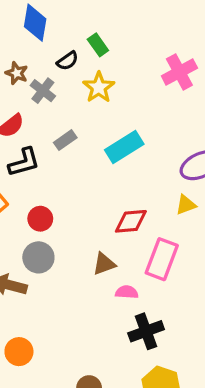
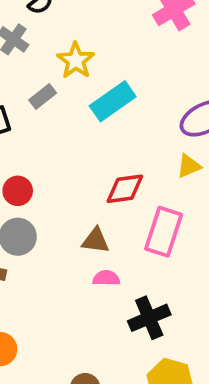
yellow star: (99, 87) -> (76, 60), moved
brown triangle: (104, 264) -> (96, 241), turned 30
pink semicircle: (127, 292) -> (106, 278), moved

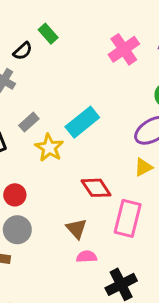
yellow star: (76, 60) -> (49, 148), moved
red diamond: (125, 189) -> (96, 188), turned 68
brown triangle: (96, 241) -> (77, 229), turned 45

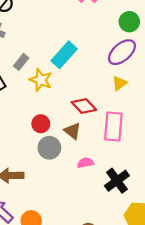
red circle: (15, 195) -> (41, 124), moved
brown triangle: (77, 229) -> (72, 131), moved
gray circle: (17, 230) -> (49, 148), moved

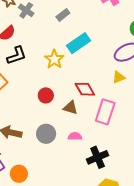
gray rectangle: (21, 62) -> (63, 15), moved
brown triangle: (72, 131) -> (70, 108), turned -35
gray circle: (49, 148) -> (46, 134), moved

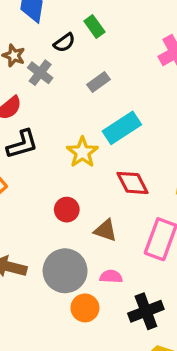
red diamond: (85, 89) -> (132, 183), moved
gray circle: (46, 134) -> (65, 271), size x1.4
orange circle: (19, 174) -> (85, 308), moved

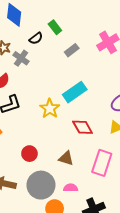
gray rectangle: (99, 82) -> (72, 50), moved
red circle: (67, 210) -> (29, 154), moved

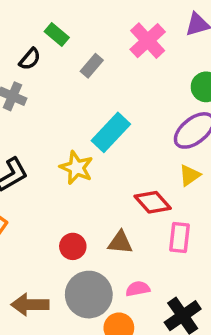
red diamond: (83, 127) -> (153, 202), moved
red circle: (29, 154) -> (73, 246), moved
pink rectangle: (102, 163) -> (179, 237), size x0.7

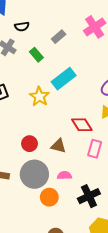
green rectangle: (57, 35) -> (36, 55), moved
black semicircle: (30, 59) -> (22, 27), turned 32

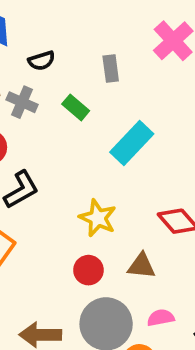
gray rectangle: (59, 37) -> (111, 69), turned -48
yellow star: (39, 97) -> (98, 218), moved

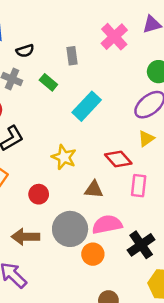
red circle: (88, 270) -> (39, 194), moved
pink semicircle: (161, 318) -> (107, 224), size x1.6

